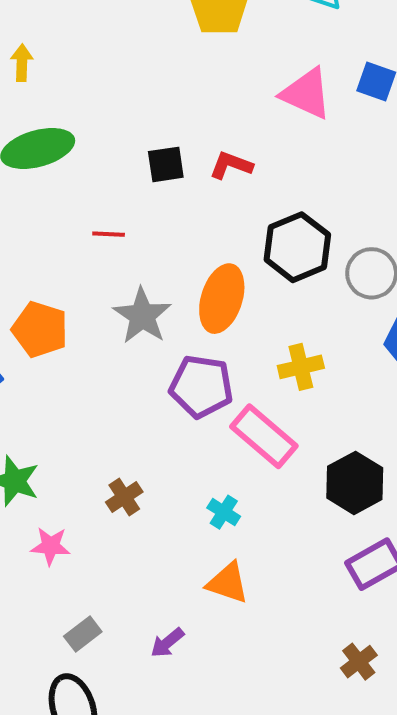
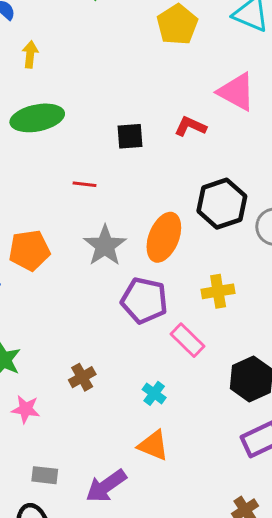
red L-shape: (231, 165) -> (190, 126), moved
orange pentagon: (40, 329) -> (29, 250), turned -30
pink rectangle: (264, 436) -> (187, 340), size x0.7
gray rectangle: (83, 634) -> (45, 475), turned 40
purple arrow: (167, 643) -> (106, 486), size x1.6

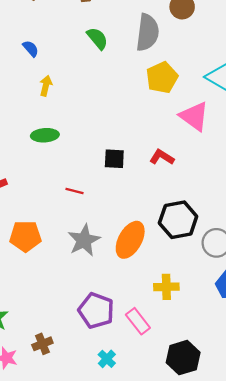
pink triangle: (236, 92) -> (194, 116), moved
green ellipse: (37, 118) -> (45, 135), size x0.7
purple pentagon: (144, 300) -> (96, 311), moved
brown cross: (82, 377) -> (42, 344), moved

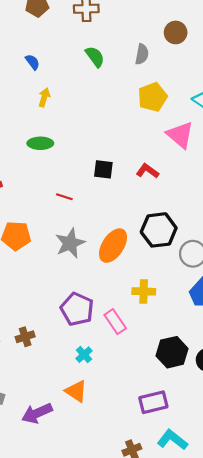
gray semicircle: (148, 32) -> (142, 54), size x0.6
black hexagon: (183, 358) -> (172, 352), moved

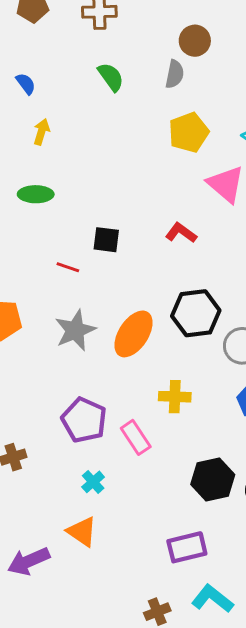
brown circle: (176, 32) -> (195, 41), moved
black square: (103, 169) -> (106, 240), moved

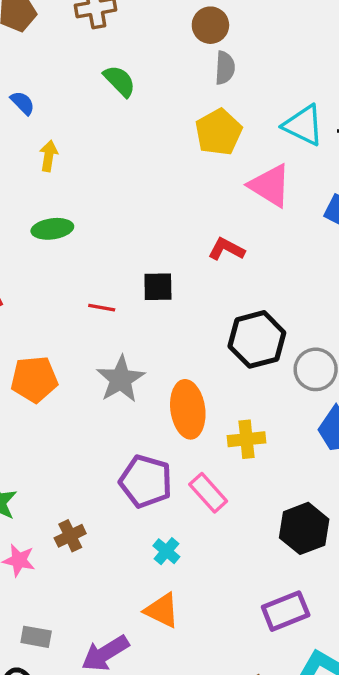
gray semicircle: (175, 74) -> (225, 68), moved
black square: (106, 240) -> (158, 287), moved
orange ellipse: (134, 334) -> (188, 409), moved, turned -33

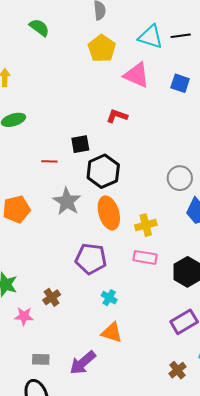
black hexagon: (257, 339) -> (103, 171), moved
pink rectangle: (208, 493) -> (145, 257), moved, turned -30

